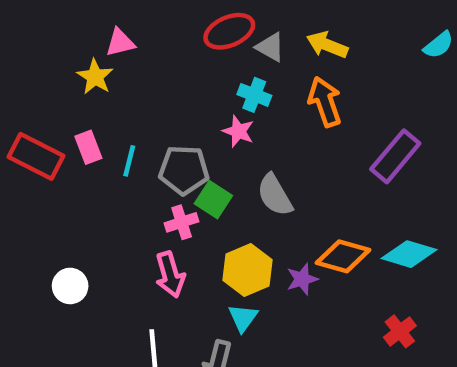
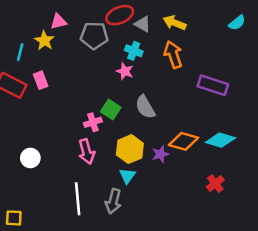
purple rectangle: (395, 156) -> (213, 85), turned 68
cyan line: (129, 161) -> (20, 52), moved
gray pentagon: (184, 170) -> (94, 36), moved

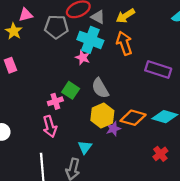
yellow arrow: (175, 23) -> (125, 16), turned -54
cyan cross: (134, 51) -> (90, 40), size x1.6
yellow hexagon: (130, 149) -> (102, 116), moved

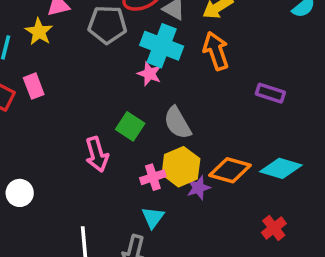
purple rectangle: (158, 70) -> (270, 93), size x0.7
pink cross: (55, 101) -> (153, 177), moved
pink arrow: (50, 126) -> (97, 154), moved

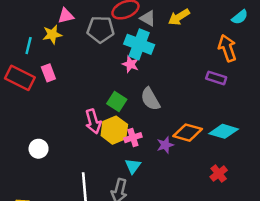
yellow star: (39, 32) -> (52, 34), turned 30
orange arrow: (216, 51) -> (227, 48), moved
yellow hexagon: (181, 167) -> (114, 130), moved

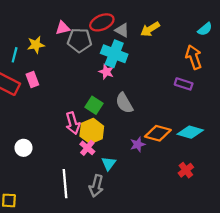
pink triangle: (66, 16) -> (63, 28), moved
pink cross: (133, 138) -> (87, 148), moved, turned -32

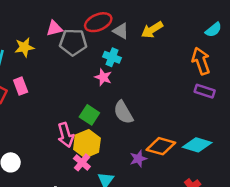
cyan cross: (114, 54) -> (112, 57), size x0.6
purple rectangle: (184, 84) -> (205, 91), moved

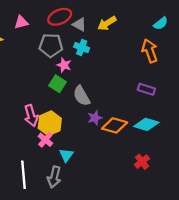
gray pentagon: (73, 42) -> (51, 45), moved
cyan cross: (112, 57) -> (82, 48), moved
purple rectangle: (205, 91) -> (146, 89), moved
green square: (89, 115) -> (57, 84), moved
purple star: (138, 159) -> (95, 118), moved

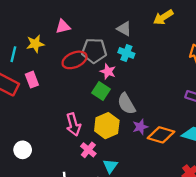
red ellipse: (60, 17) -> (75, 60), moved
yellow arrow: (107, 23) -> (163, 17), moved
yellow hexagon: (50, 123) -> (107, 126), moved

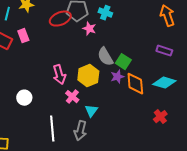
green square: (101, 91) -> (123, 62), moved
orange diamond: (161, 135) -> (135, 84), turned 70
white circle: (23, 150) -> (24, 98), moved

